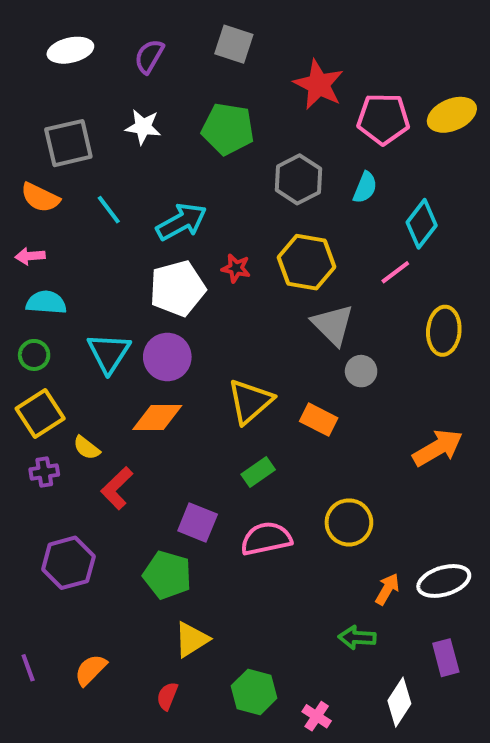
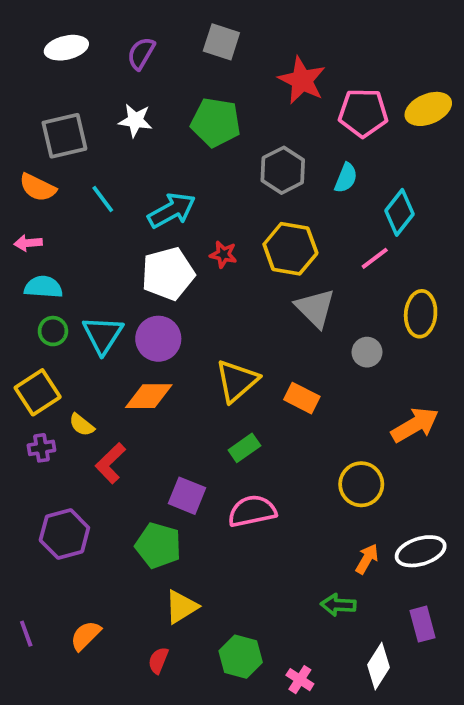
green circle: (34, 355) -> (53, 331), moved
gray circle: (361, 371) -> (367, 352), moved
yellow circle: (349, 522) -> (361, 484), moved

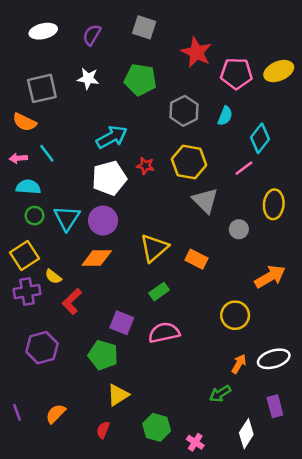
cyan line: (103, 199) -> (47, 153), moved
purple cross: (41, 448) -> (27, 292), size x1.5
green arrow: (338, 605) -> (220, 394), turned -35

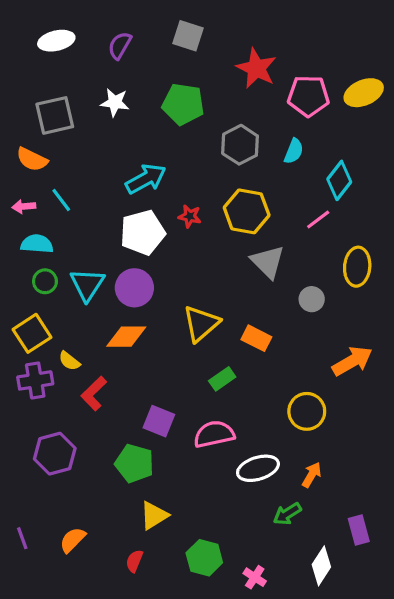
green rectangle: (159, 292) -> (222, 379), moved
white ellipse: (274, 359) -> (258, 468), moved

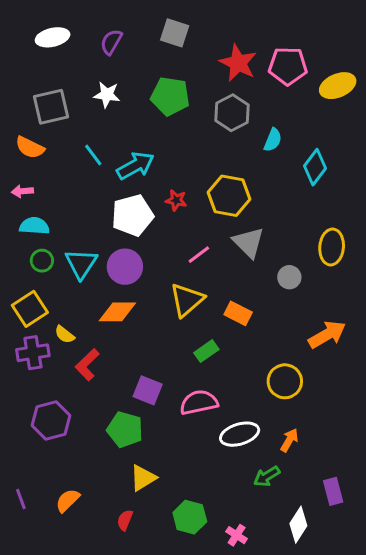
pink pentagon: (308, 96) -> (288, 66), moved
gray hexagon: (240, 145) -> (232, 113), moved
cyan line: (61, 200) -> (93, 155), moved
pink line: (318, 220) -> (199, 255), moved

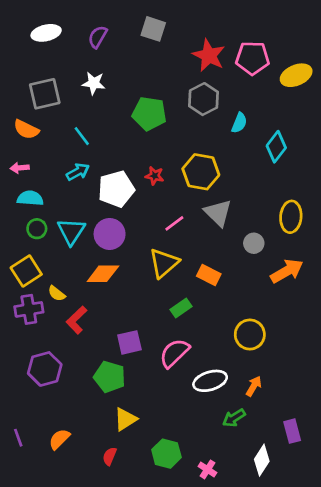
green pentagon: (170, 96) -> (149, 114), moved
cyan arrow: (135, 166) -> (78, 172), moved, size x0.7
orange arrow: (327, 335) -> (287, 271), moved
purple square: (148, 390) -> (129, 342), turned -35
pink semicircle: (199, 402) -> (174, 353), turned -32

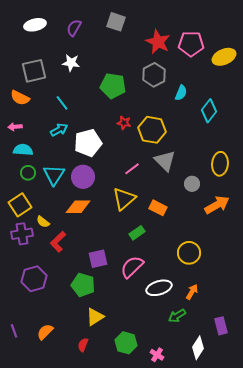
red star: (155, 176) -> (124, 123), moved

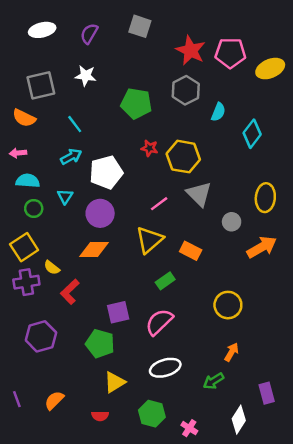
cyan triangle: (54, 175) -> (65, 196), moved, size x0.6
white ellipse: (159, 288) -> (165, 368), moved
red semicircle: (83, 345) -> (100, 416), turned -112

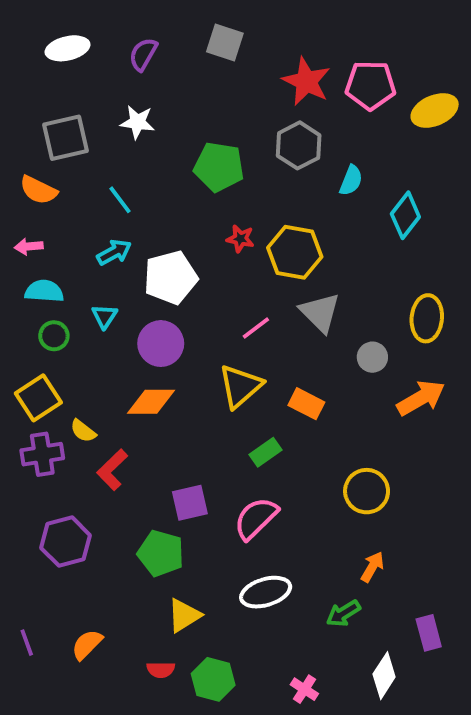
green hexagon: (152, 414) -> (213, 679), moved

